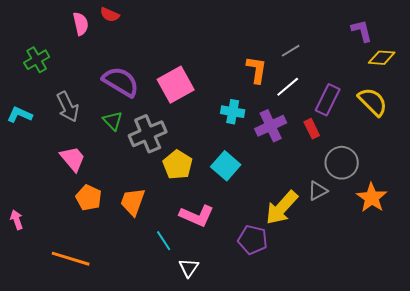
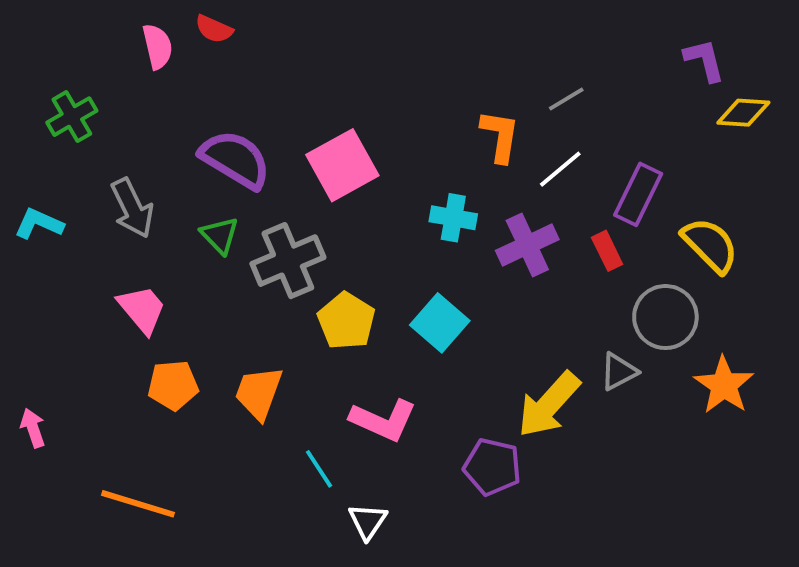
yellow semicircle: (373, 102) -> (710, 245), moved
orange pentagon: (89, 198) -> (173, 385), turned -30

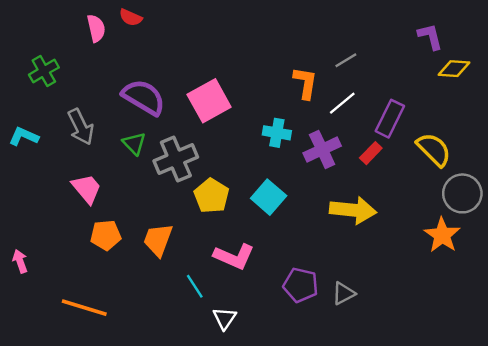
red rectangle: (607, 251) -> (371, 153), turned 70
gray circle: (665, 317) -> (462, 193), moved
gray triangle: (619, 372) -> (343, 293), moved
yellow arrow: (549, 405) -> (353, 210), moved, turned -126

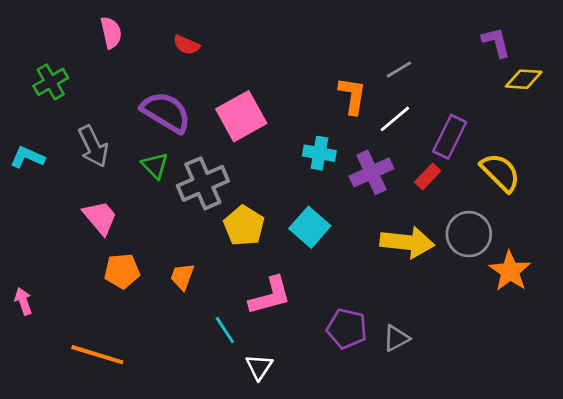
red semicircle: (131, 18) -> (186, 45), moved
gray circle: (462, 193) -> (469, 234), moved
orange trapezoid: (158, 240) -> (182, 277), size x0.7
pink L-shape: (234, 256) -> (270, 296), turned -39

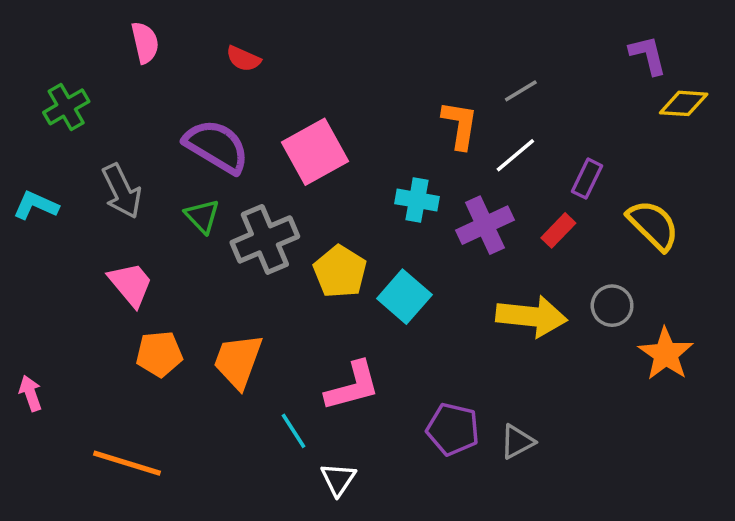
purple rectangle: (450, 137) -> (587, 179), size x0.7
yellow pentagon: (244, 226) -> (340, 272), moved
gray circle: (469, 234) -> (612, 306), size x0.7
orange trapezoid: (182, 277) -> (238, 361), size x1.6

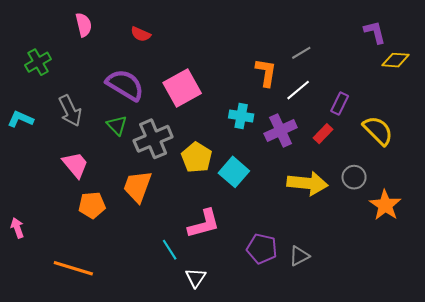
orange trapezoid: (238, 361) -> (138, 186), moved

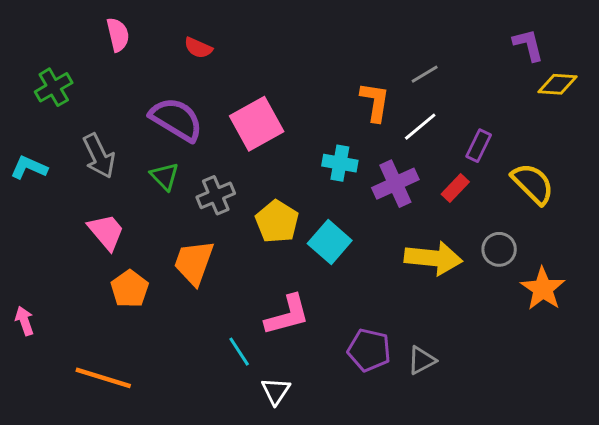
gray cross: (153, 139) -> (216, 195), size x0.7
orange pentagon: (92, 205) -> (130, 289), turned -30

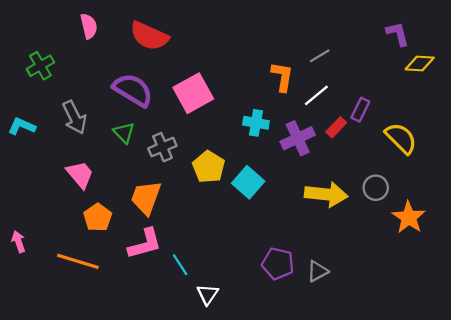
red semicircle: (198, 48) -> (149, 36), size x1.8
red rectangle: (455, 188) -> (336, 127), moved
pink L-shape: (287, 315) -> (145, 244), moved
orange line: (103, 378) -> (78, 261), moved

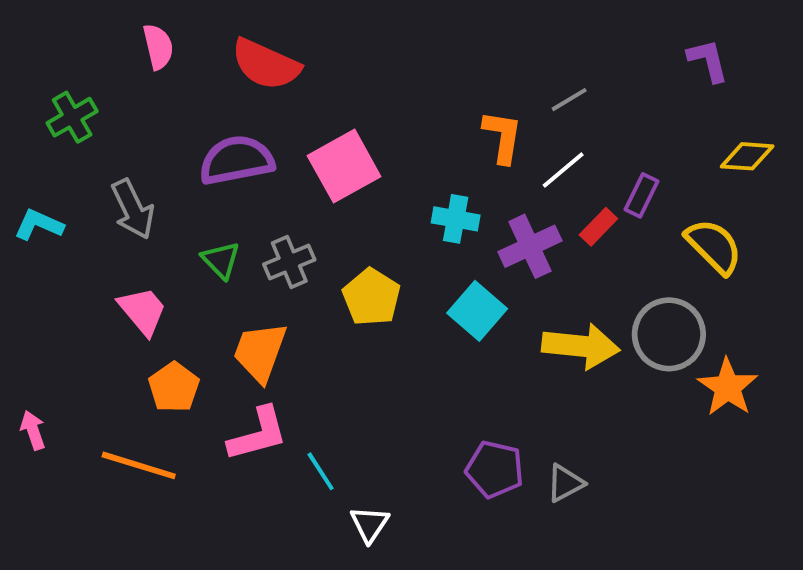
yellow diamond: (420, 64) -> (747, 156), moved
purple semicircle: (133, 90) -> (236, 160), turned -42
green triangle: (124, 133) -> (221, 260), moved
cyan square: (248, 182) -> (477, 311), moved
gray circle: (376, 188) -> (669, 334), size x1.6

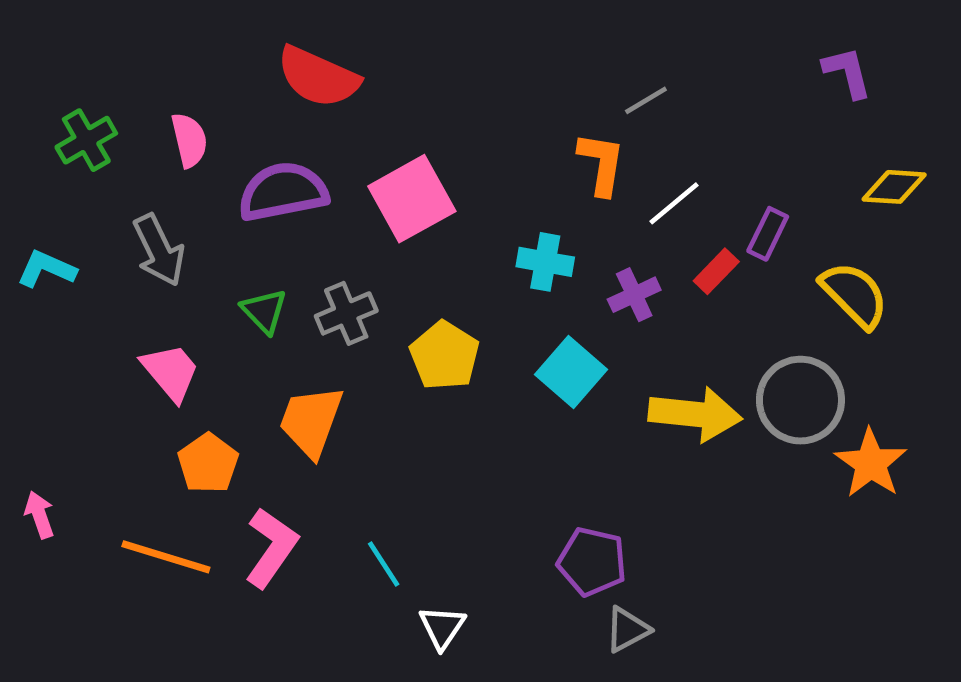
pink semicircle: (158, 47) -> (189, 140), moved
gray line: (569, 100) -> (646, 100), moved
purple cross: (530, 246) -> (634, 295), size x0.7
pink L-shape: (258, 434) -> (271, 548), moved, turned -40
gray triangle: (565, 483) -> (627, 630), moved

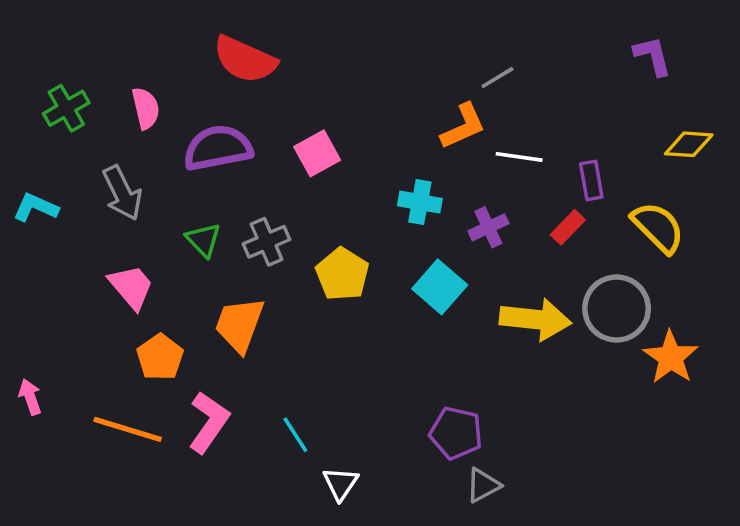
orange L-shape: (601, 164) -> (463, 126), turned 57
pink square: (412, 199) -> (317, 153), size x0.7
white line: (674, 203) -> (519, 157), turned 48
purple rectangle: (768, 234) -> (591, 180), turned -36
red rectangle: (716, 271) -> (568, 227), moved

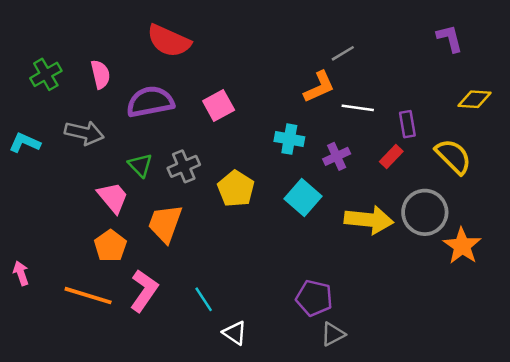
gray arrow: (122, 193) -> (84, 133), turned -51
pink trapezoid: (131, 287) -> (113, 197), moved
white triangle: (341, 483) -> (235, 333), turned -30

